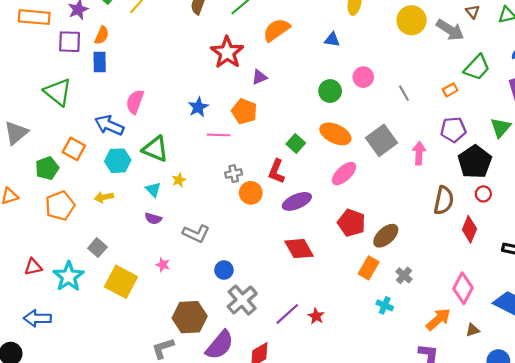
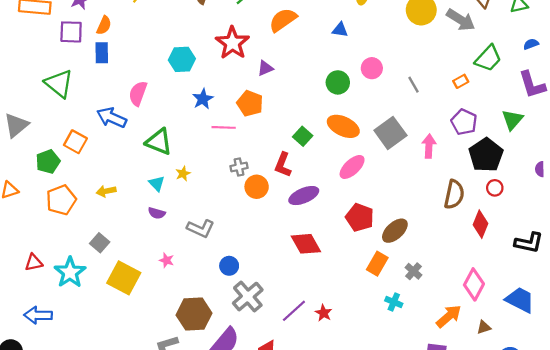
purple pentagon: (453, 130) -> (464, 122), turned 30
cyan hexagon: (118, 161) -> (182, 59), moved

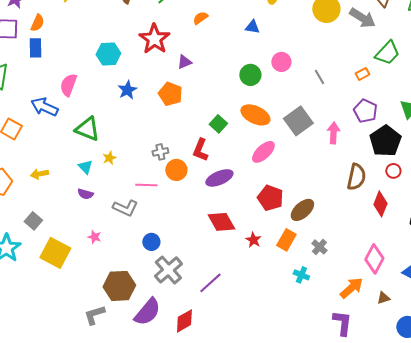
orange semicircle: (283, 20) -> (200, 18), size x0.6
pink line: (224, 127) -> (146, 185), moved
red star: (324, 313) -> (253, 240), moved

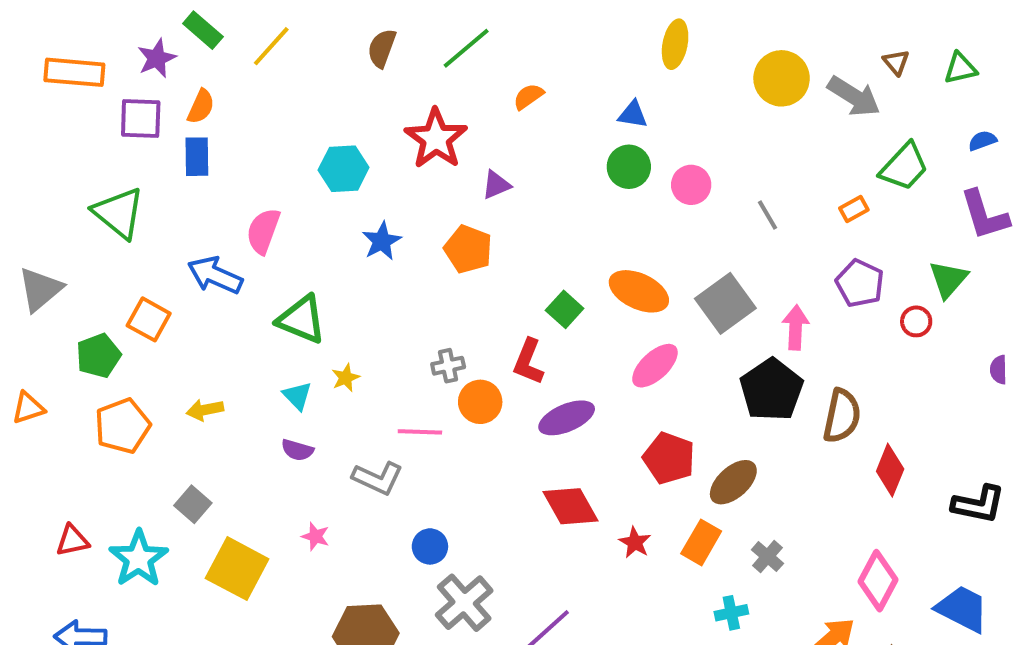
green circle: (250, 75) -> (629, 167), moved
black pentagon: (385, 141) -> (771, 390), moved
red circle: (393, 171) -> (916, 321), moved
cyan cross: (301, 275) -> (731, 613), turned -35

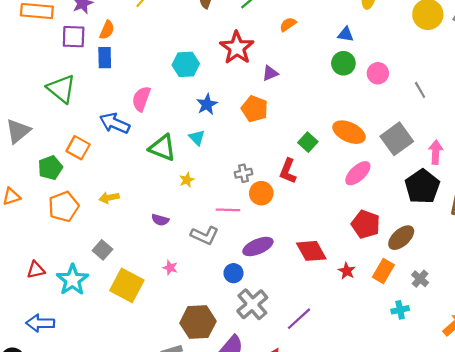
cyan triangle: (297, 396) -> (197, 138), moved
purple ellipse: (567, 418) -> (258, 247), moved

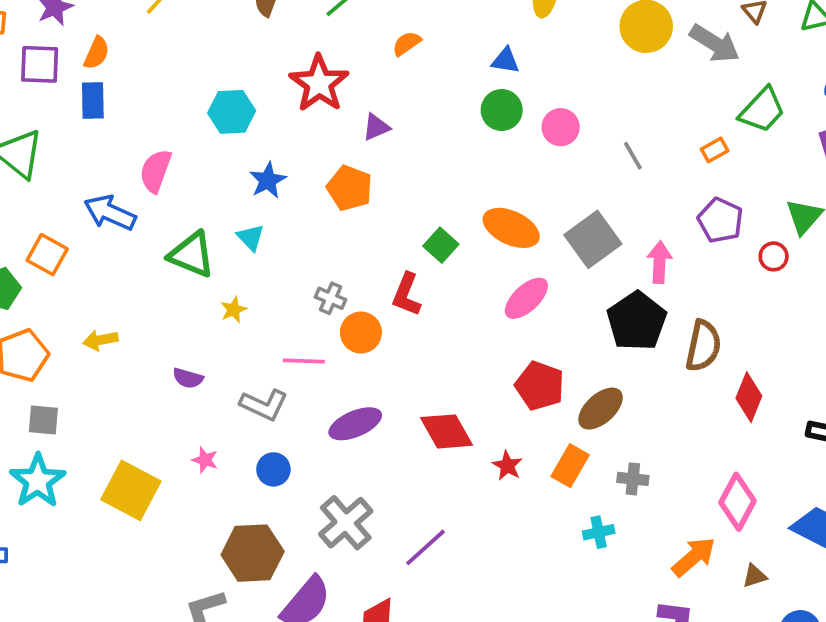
gray cross: (243, 173) -> (331, 298), turned 35
gray square: (102, 250) -> (43, 420), moved, turned -36
blue circle: (233, 273) -> (273, 469), moved
gray cross: (420, 279) -> (633, 479), turned -35

